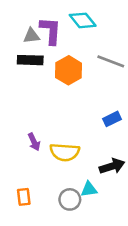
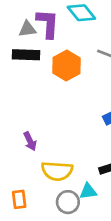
yellow semicircle: (65, 152) -> (57, 171), moved

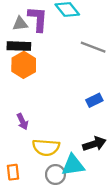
orange hexagon: (67, 66) -> (24, 65), moved
cyan triangle: (88, 191) -> (73, 165), size x1.5

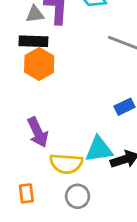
purple arrow: (22, 121) -> (38, 132), size x1.5
cyan triangle: (73, 165) -> (99, 149), moved

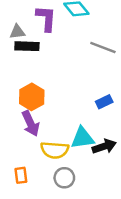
gray triangle: (35, 14) -> (17, 32), moved
orange hexagon: (39, 64) -> (32, 97), moved

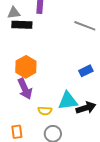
yellow semicircle: (55, 150) -> (45, 111), size x0.6

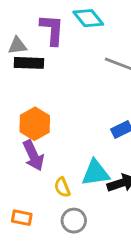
yellow semicircle: (45, 111) -> (62, 187), turned 64
orange rectangle: (17, 132) -> (22, 218), turned -72

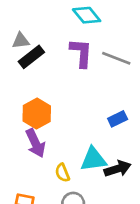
purple L-shape: (52, 30) -> (81, 53), moved
black rectangle: (29, 63) -> (31, 57), turned -40

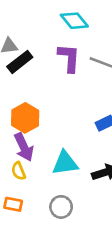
cyan triangle: (93, 159) -> (65, 163), moved
yellow semicircle: (62, 173) -> (18, 171), moved

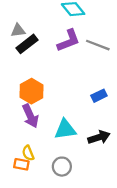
purple L-shape: (69, 58) -> (69, 41), turned 65
yellow semicircle: (18, 171) -> (28, 153), moved

